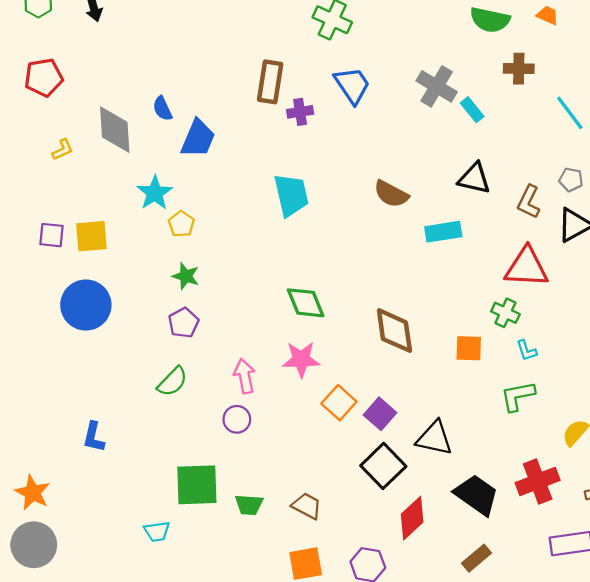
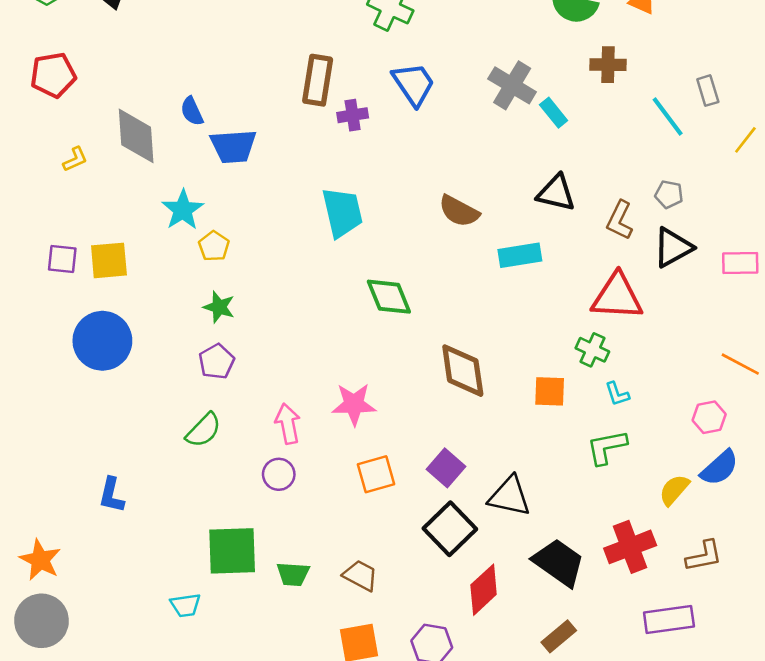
blue trapezoid: (198, 139) -> (233, 146), turned 63
green diamond: (306, 303) -> (389, 297), moved
orange square: (339, 403) -> (376, 474), moved, turned 32

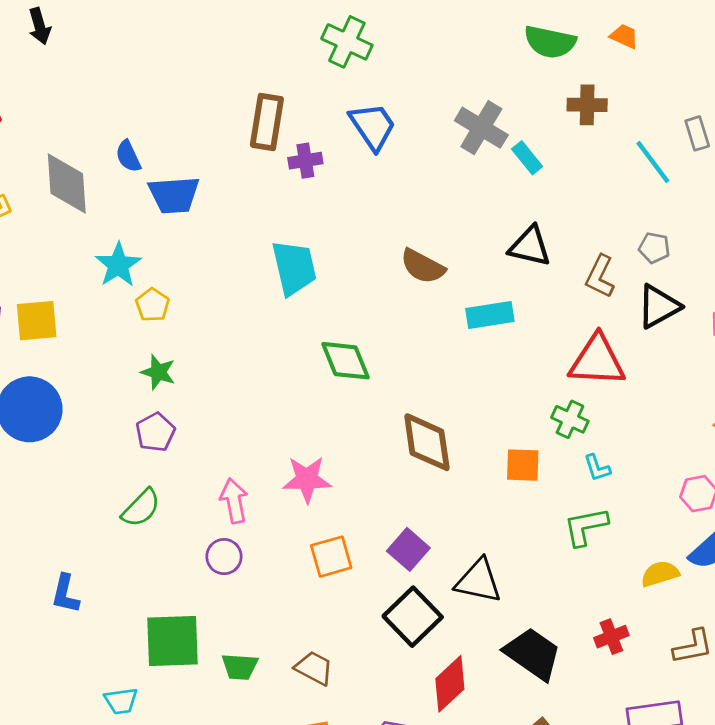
yellow semicircle: (674, 490) -> (660, 574), turned 32
blue L-shape: (111, 495) -> (65, 594), moved
red cross: (630, 547) -> (611, 637), size x0.6

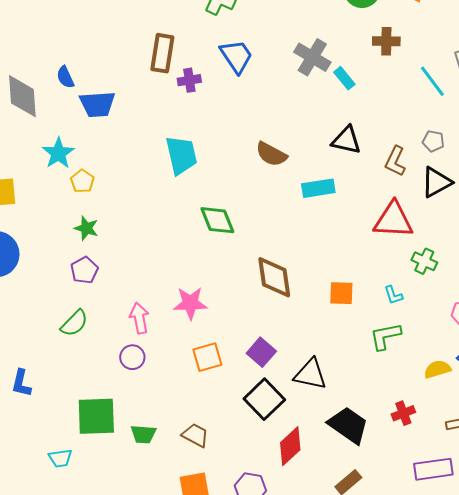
green cross: (570, 419) -> (424, 261), moved

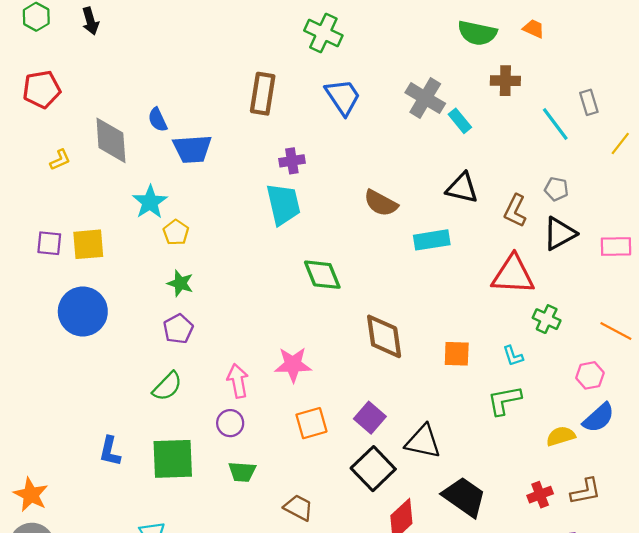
purple cross: (189, 80) -> (292, 161), moved
red cross: (403, 413) -> (540, 495), moved
green square: (96, 416) -> (173, 459), moved
green trapezoid: (143, 434) -> (242, 472), moved

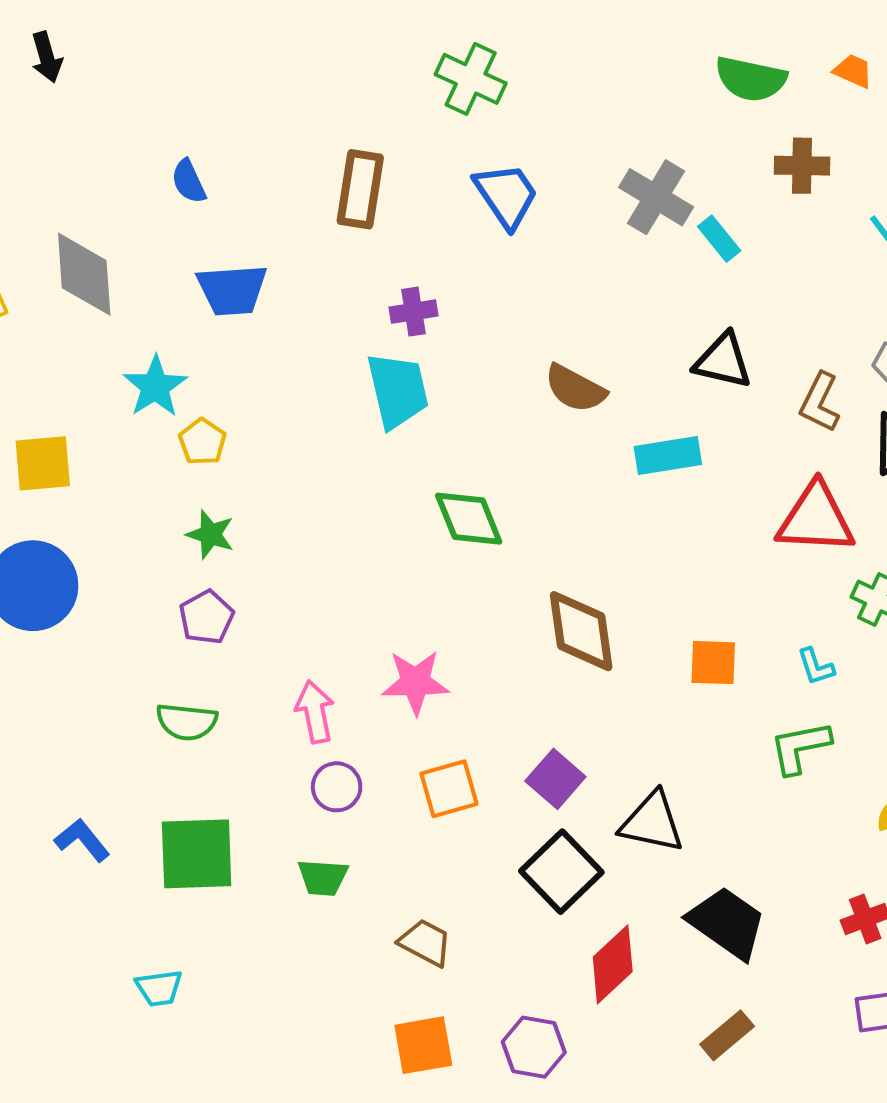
blue semicircle: (158, 120) -> (189, 181), moved
green semicircle: (167, 386) -> (187, 722), turned 52
purple circle: (230, 423) -> (337, 787), moved
blue L-shape: (110, 451) -> (82, 840), turned 128

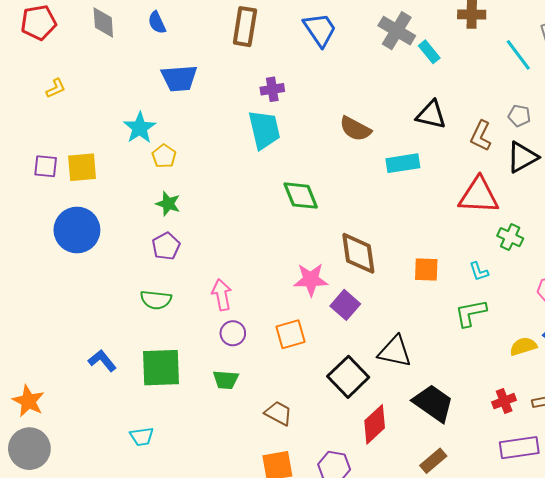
gray diamond: (84, 274) -> (103, 23), moved, size x0.7
pink star: (415, 682) -> (311, 280), moved
purple square: (555, 779) -> (345, 305), moved

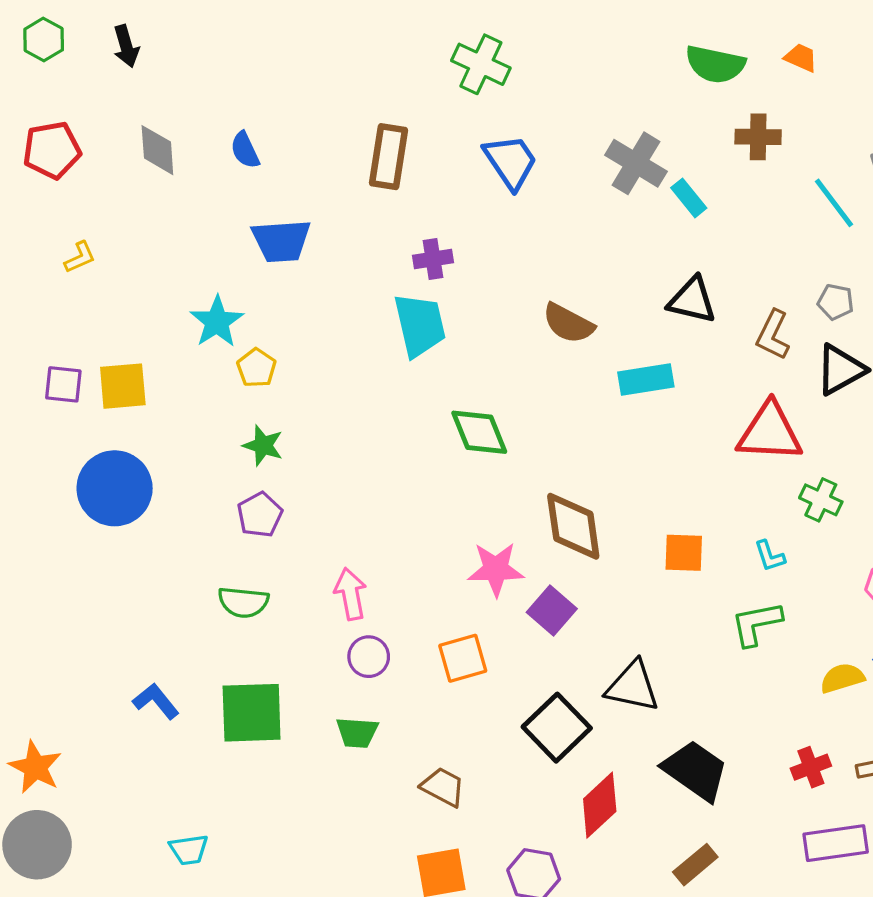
cyan trapezoid: (142, 436) -> (189, 850), moved

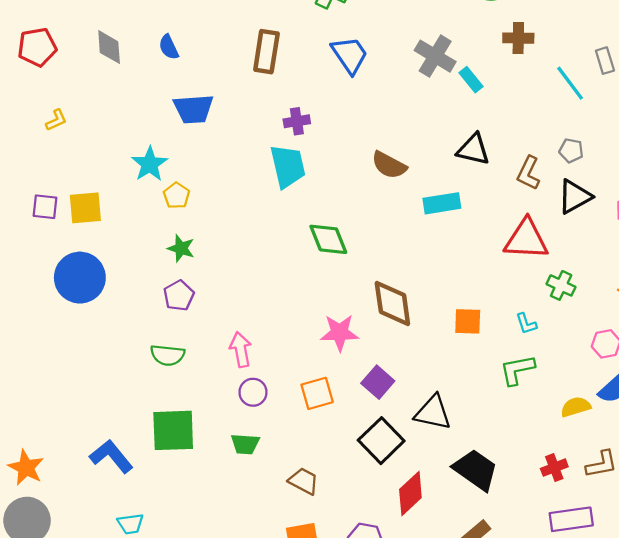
purple square: (552, 610) -> (378, 382), moved
blue L-shape: (156, 701) -> (111, 456), moved, size x1.4

